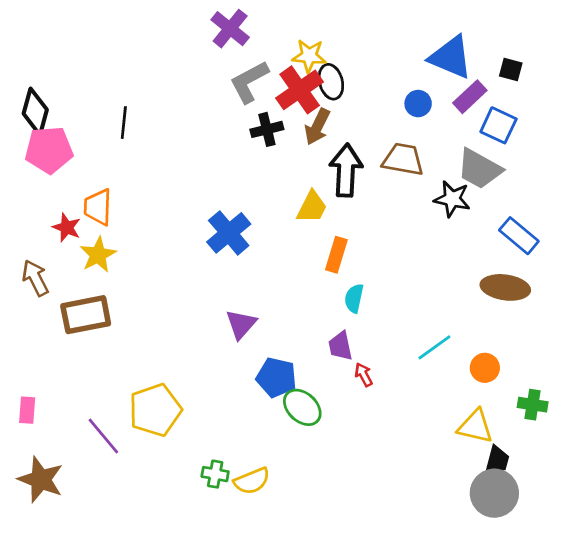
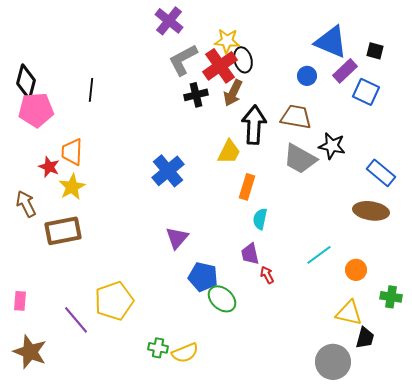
gray trapezoid: (479, 169) -> (300, 159), moved
gray circle: (494, 493) -> (333, 362), moved

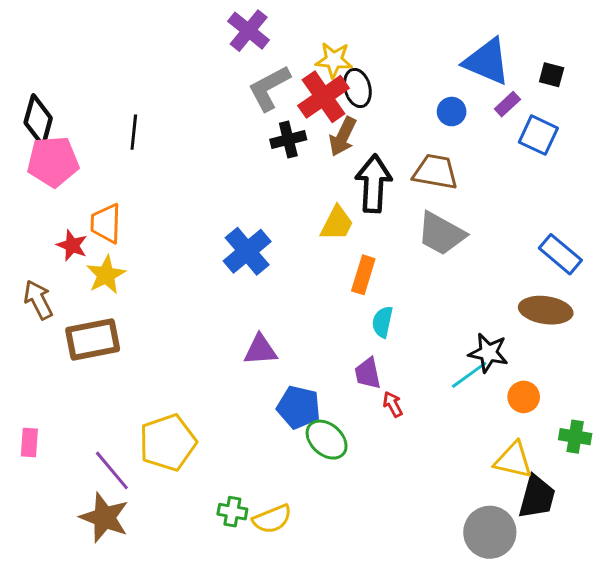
purple rectangle: (345, 71) -> (507, 104), size x0.7
black star: (332, 146) -> (488, 353), moved
purple triangle: (177, 238) -> (260, 350), turned 45
black trapezoid: (365, 338) -> (537, 497), size x1.4
brown star: (30, 352) -> (104, 518), moved

